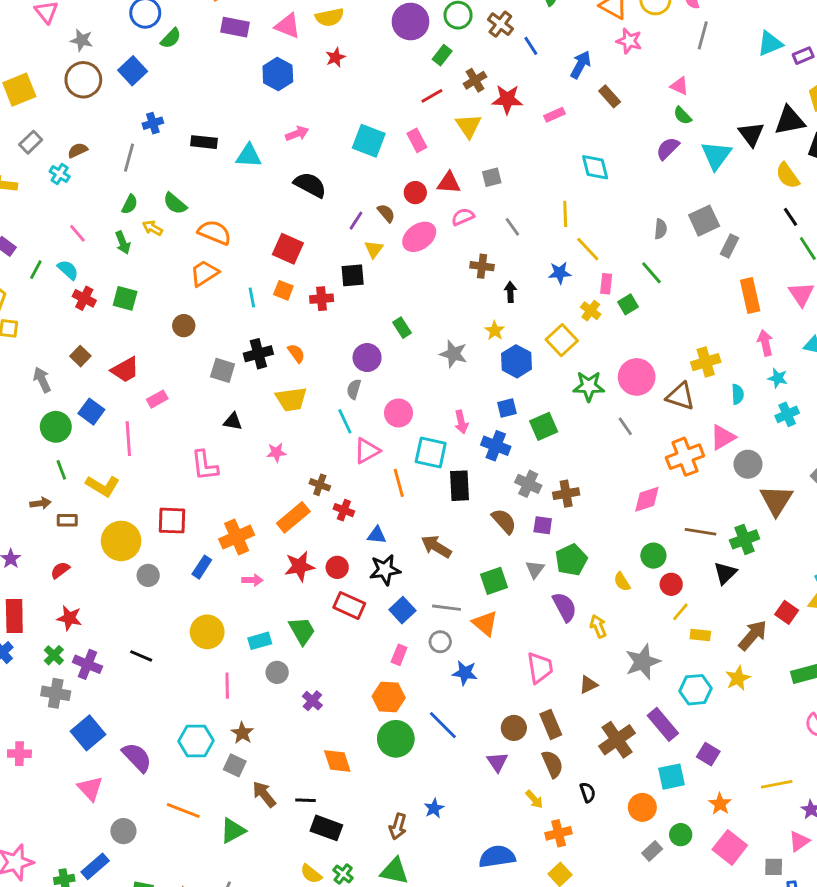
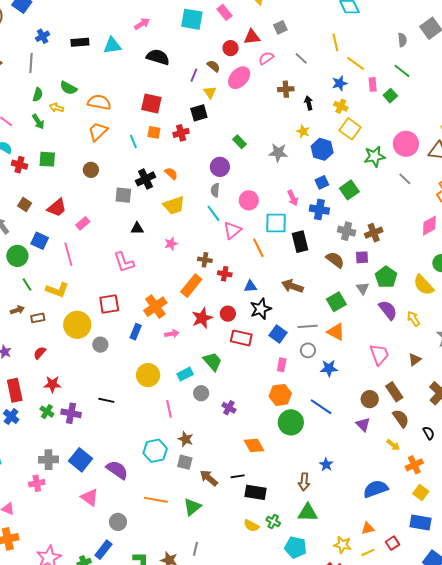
yellow cross: (591, 311) -> (341, 106), moved
yellow semicircle: (622, 582) -> (424, 285), size x1.6
gray cross: (56, 693) -> (48, 460), moved

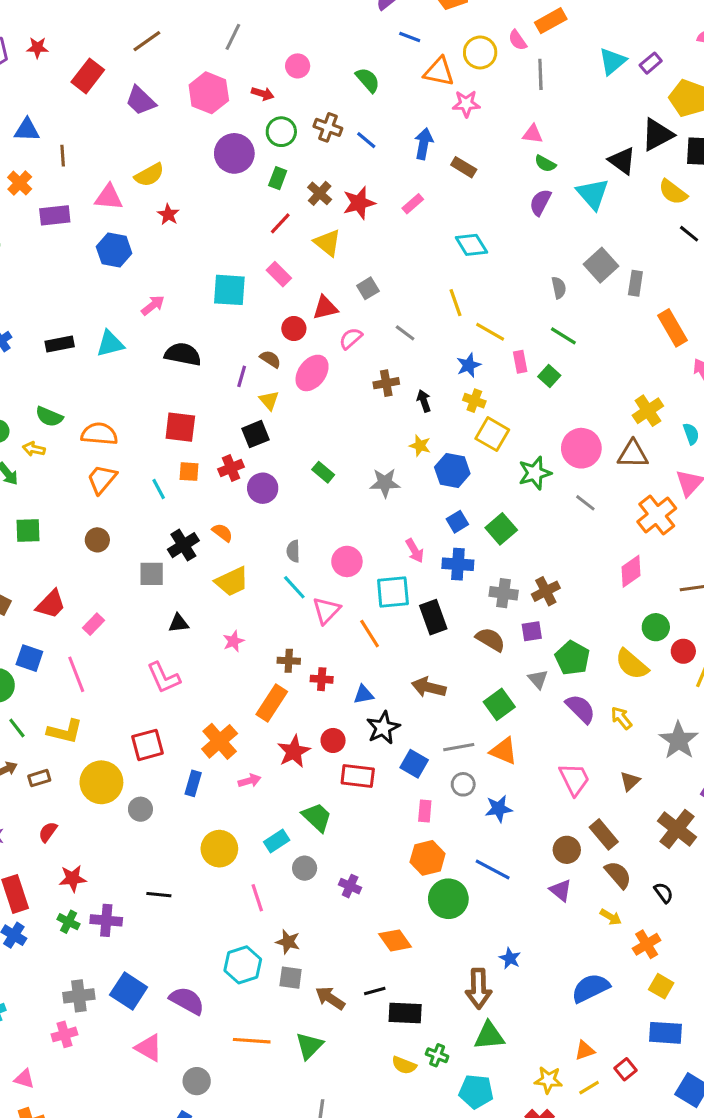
purple circle: (220, 167) -> (263, 488), moved
brown arrow: (304, 482) -> (479, 989), size x1.4

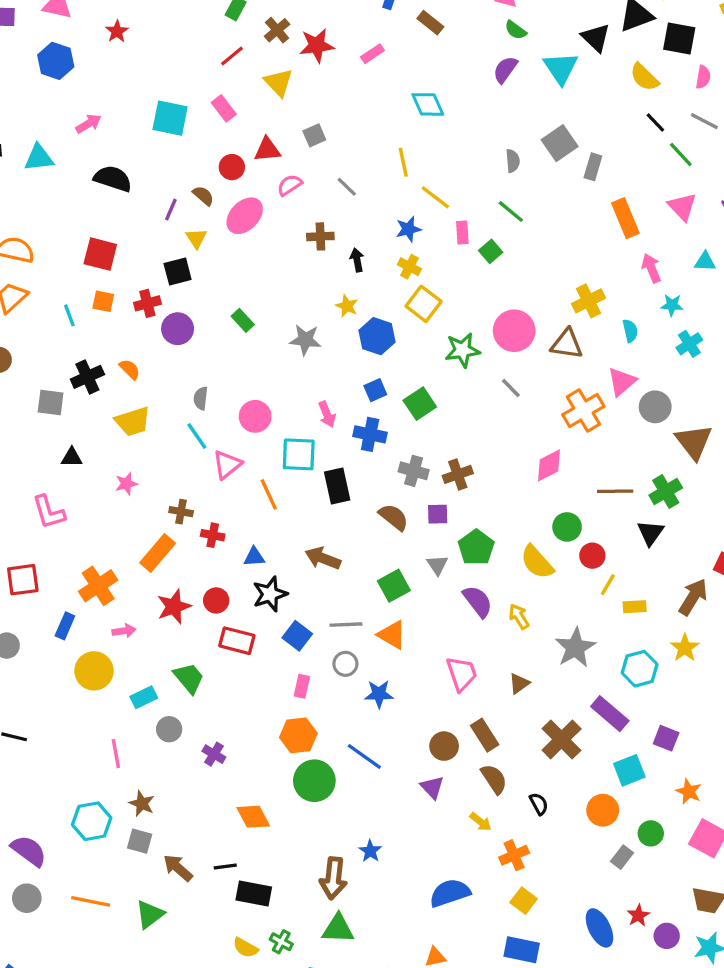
yellow circle: (219, 849) -> (94, 671), moved
gray circle: (197, 1081) -> (27, 898), moved

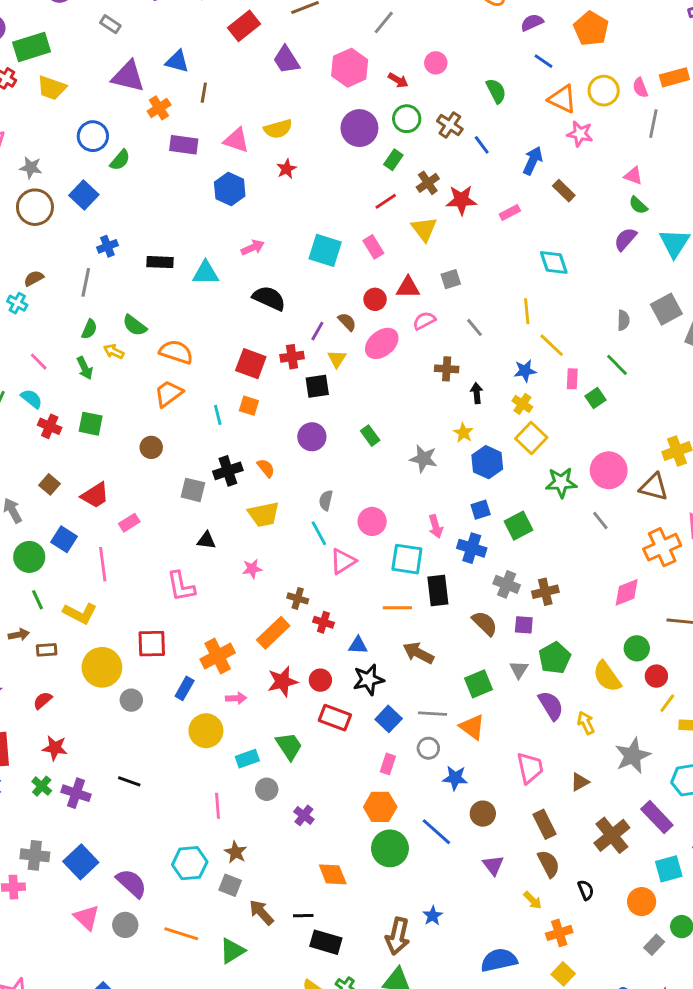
red cross: (147, 303) -> (292, 357), moved
orange line: (269, 494) -> (397, 608), moved, turned -72
brown circle: (444, 746) -> (483, 814), moved

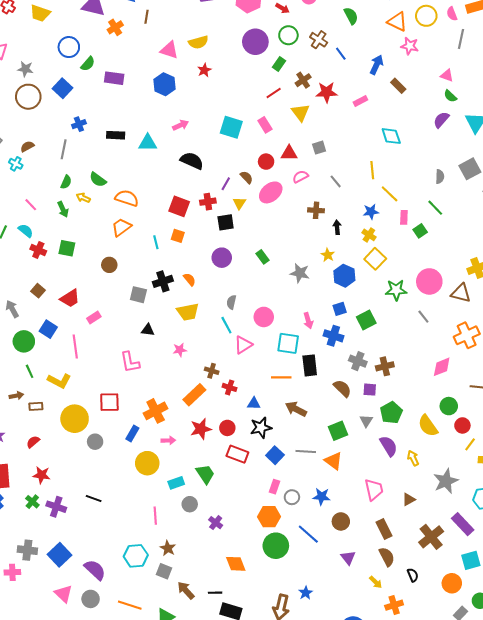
purple rectangle: (184, 145) -> (114, 78), moved
gray circle: (428, 748) -> (292, 497), moved

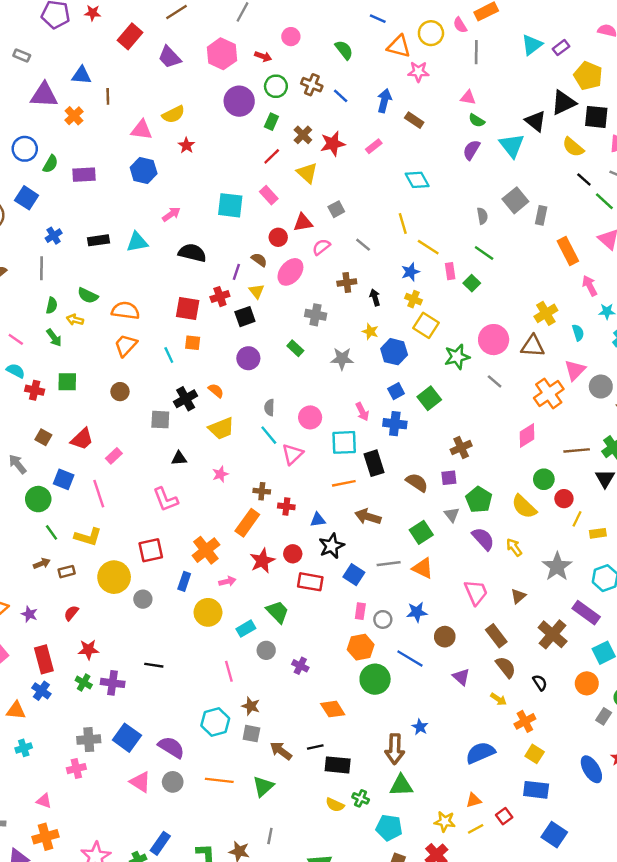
gray cross: (358, 361) -> (316, 315), moved

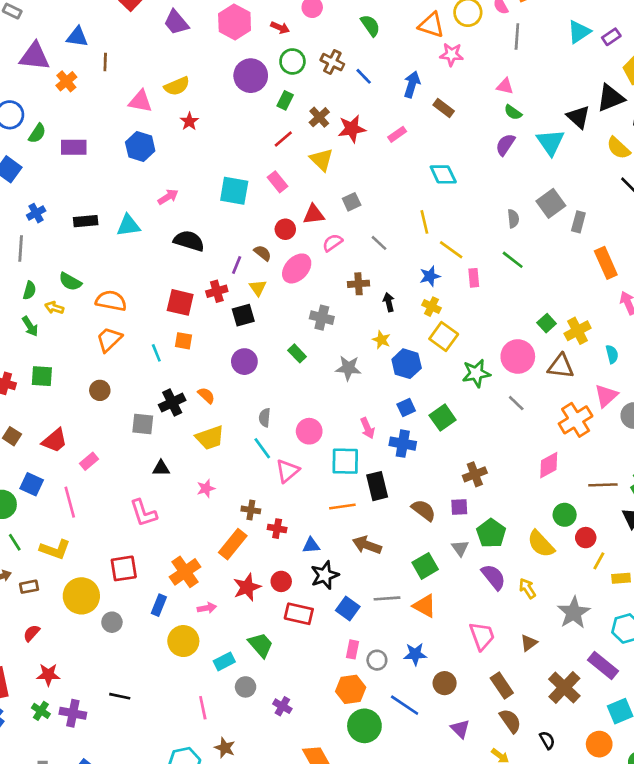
green square: (472, 283) -> (547, 323), moved

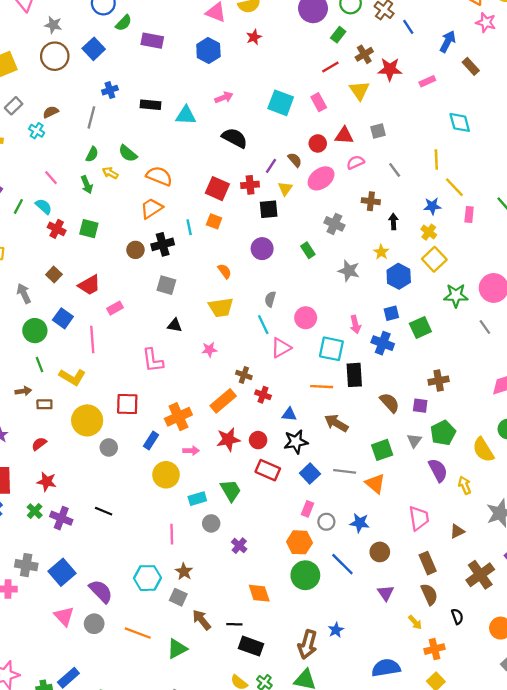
black cross: (172, 403) -> (163, 244), moved

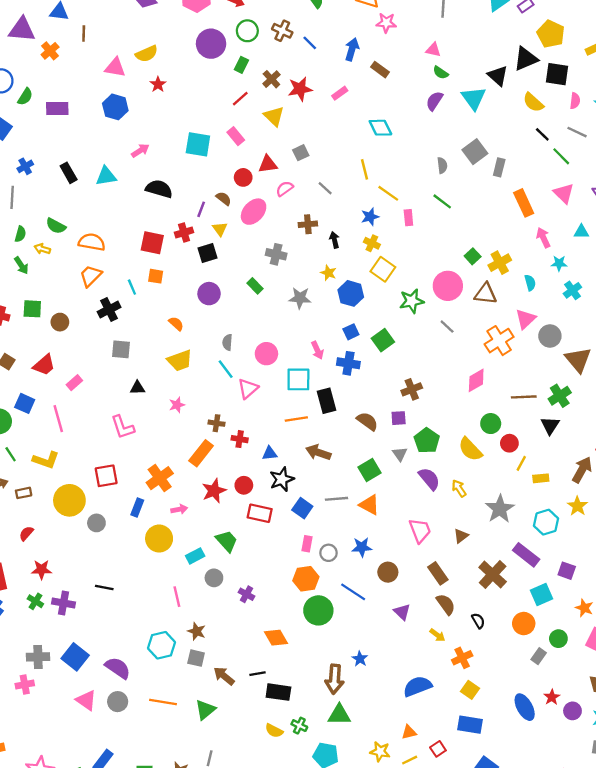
black rectangle: (150, 105) -> (69, 173), turned 66
brown circle: (135, 250) -> (60, 322), moved

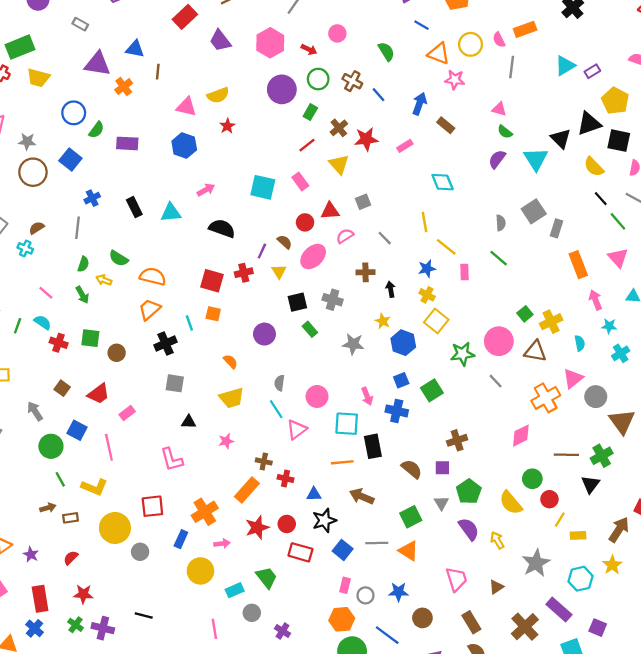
black square: (208, 253) -> (297, 302), moved

